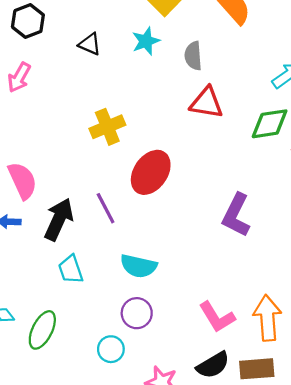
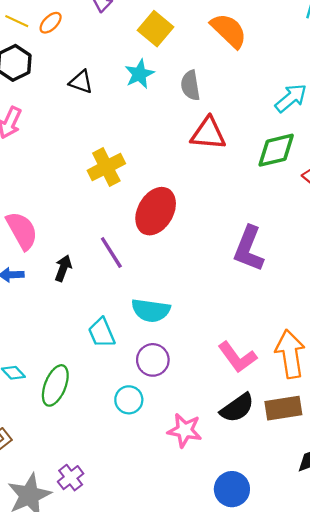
black arrow: (59, 219) -> (63, 268), size x0.6
cyan trapezoid: (71, 269) -> (102, 333), moved

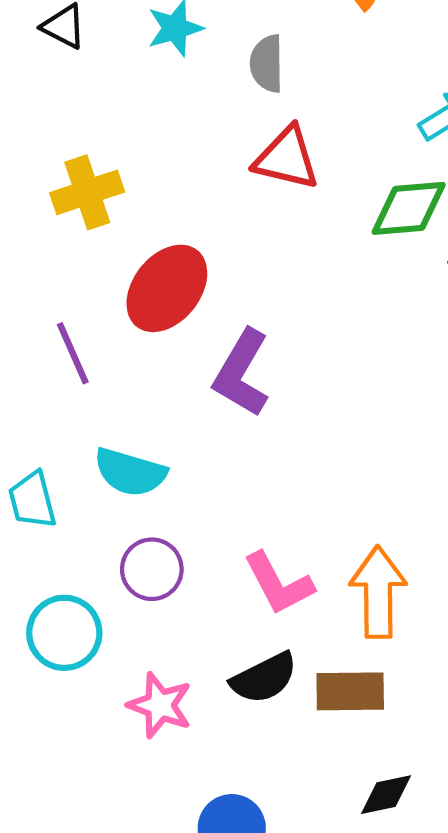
purple L-shape: (249, 249) -> (242, 373), moved
purple circle: (153, 360) -> (152, 569), moved
cyan circle: (129, 400) -> (64, 633), size x1.4

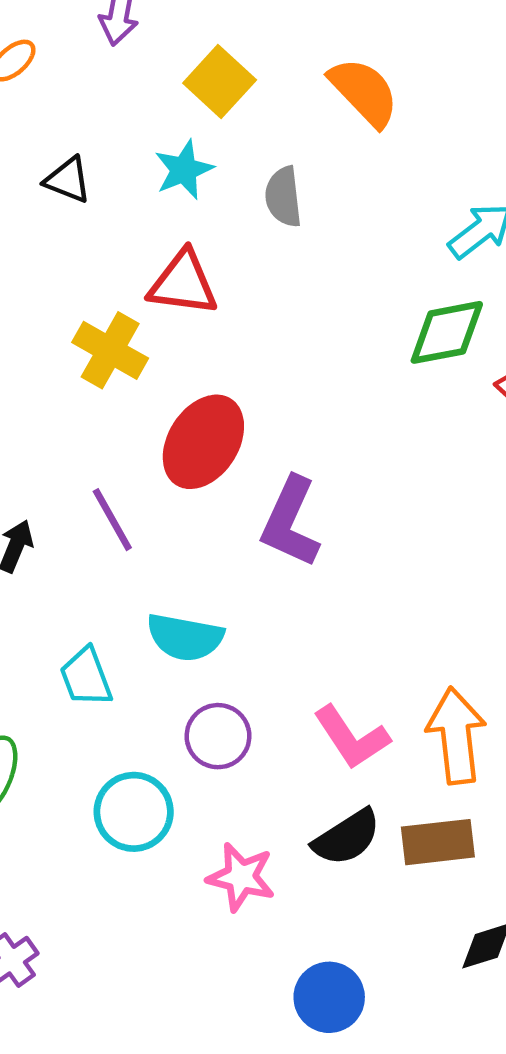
red triangle: (287, 158) -> (183, 283), moved
yellow cross: (87, 192) -> (110, 350), turned -36

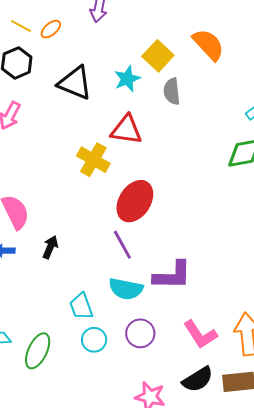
yellow square: (220, 82) -> (158, 56), moved
black triangle: (68, 180) -> (75, 83), size x1.6
purple line: (112, 520) -> (122, 245), moved
purple L-shape: (290, 522) -> (172, 275), moved, turned -114
cyan circle: (134, 812) -> (94, 340), moved, size x0.7

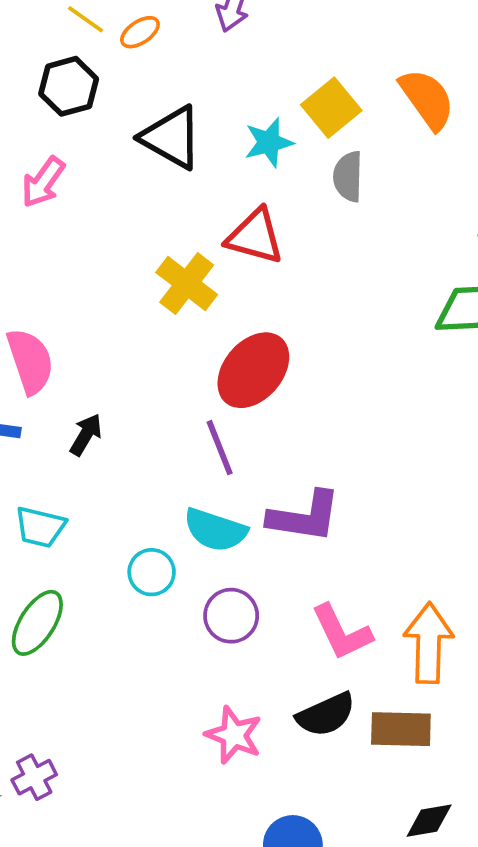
cyan trapezoid: (81, 306) -> (40, 527), moved, turned -64
cyan circle: (94, 340) -> (152, 572), moved

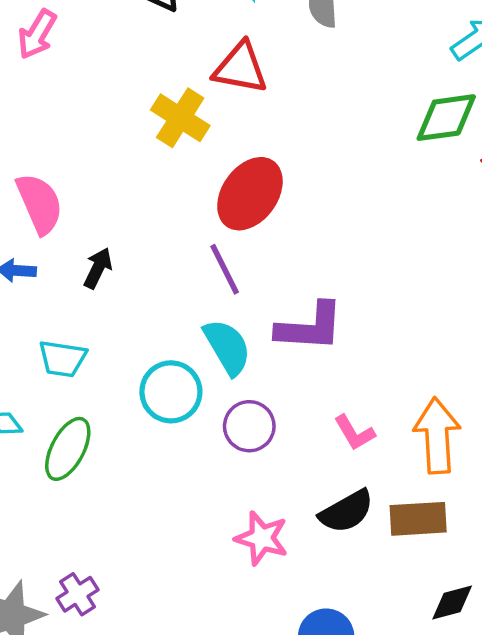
cyan semicircle: (215, 530) -> (227, 347), turned -134
cyan circle: (152, 572) -> (171, 392), size x1.4
pink L-shape: (342, 632) -> (354, 433), size x0.7

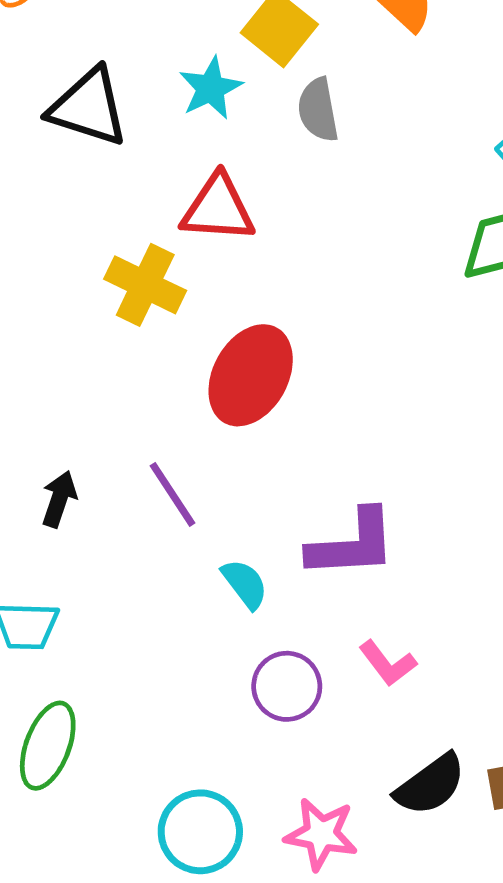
purple line: (225, 269) -> (173, 494), moved
cyan semicircle: (227, 347) -> (245, 584), size x0.7
cyan circle: (171, 392) -> (200, 832), moved
pink L-shape: (354, 433) -> (388, 663), moved

